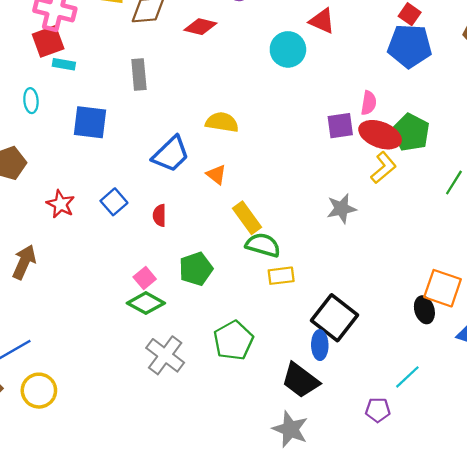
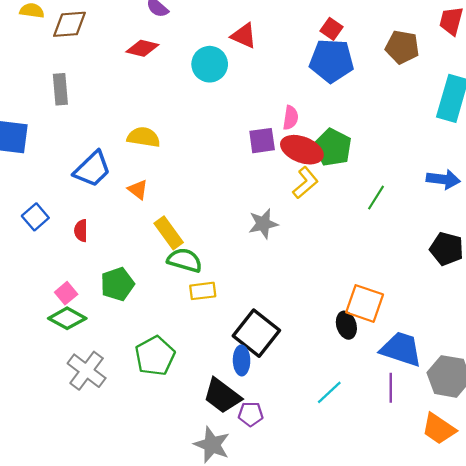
red diamond: (200, 27) -> (142, 48), moved
purple pentagon: (378, 410) -> (251, 414), moved

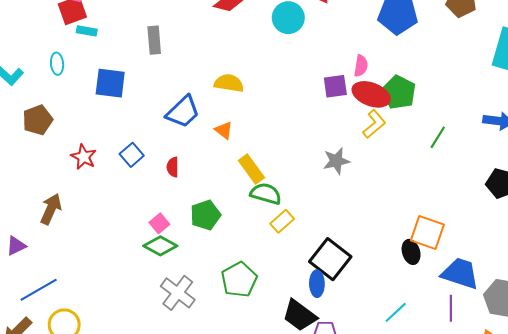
yellow rectangle: (203, 291) -> (282, 221), turned -35

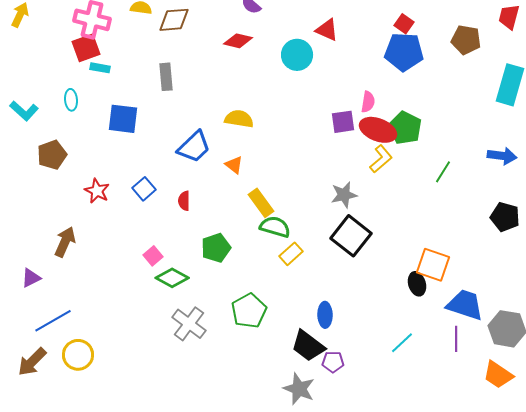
pink square: (159, 223) -> (153, 256), moved
black square: (330, 259) -> (351, 236), moved

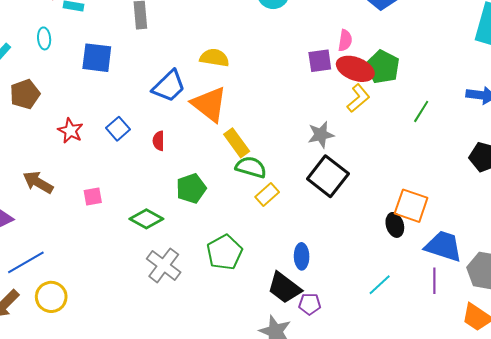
orange triangle: (234, 165) -> (209, 104), size x2.0
brown arrow: (65, 242) -> (38, 182), turned -84
pink square: (153, 256) -> (93, 197), moved, turned 30

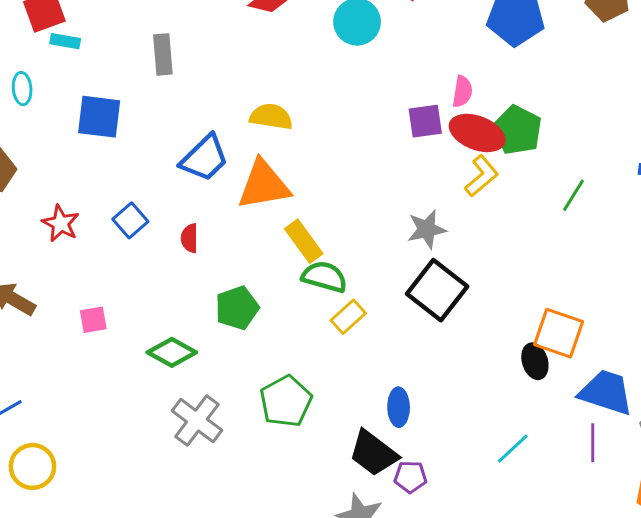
orange triangle: (209, 104) -> (264, 185), turned -48

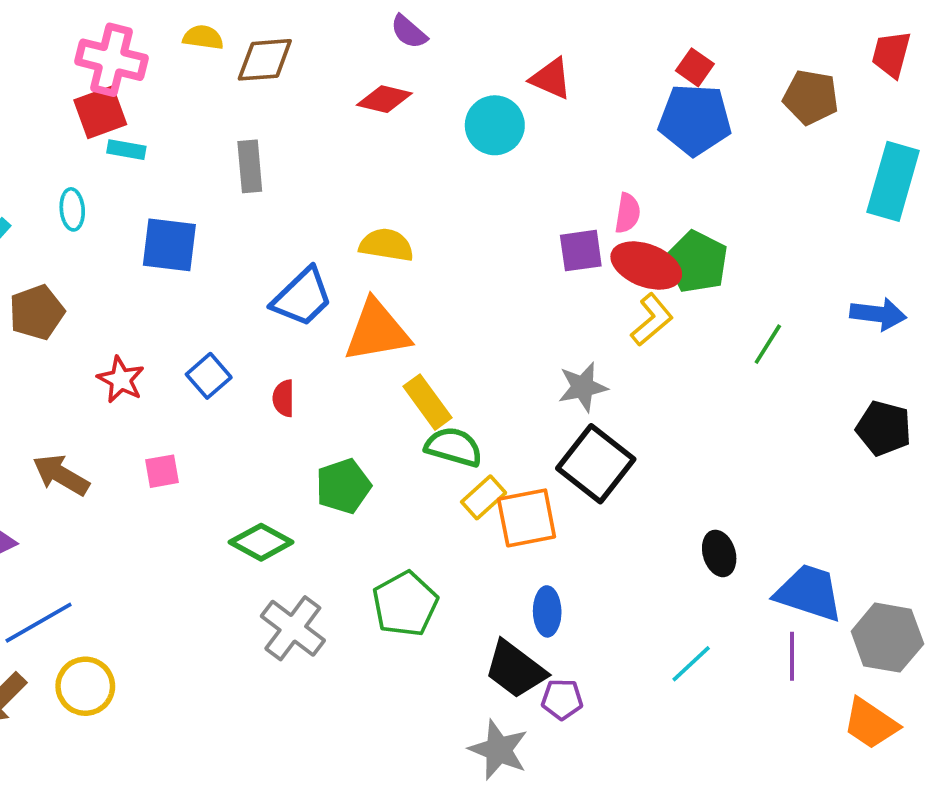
pink square: (93, 320) -> (162, 471), moved
orange square: (559, 333) -> (527, 518), moved, turned -30

